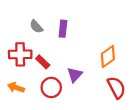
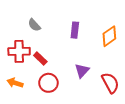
purple rectangle: (63, 29) -> (75, 30), moved
orange diamond: (108, 56) -> (109, 36), moved
purple triangle: (75, 75) -> (82, 71), moved

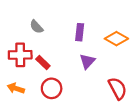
orange diamond: (109, 36) -> (116, 39), turned 65
purple triangle: (82, 71) -> (87, 61), moved

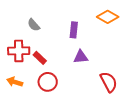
orange diamond: (116, 39) -> (108, 17), moved
purple triangle: (87, 61) -> (81, 57), turned 42

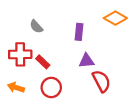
red semicircle: (109, 82) -> (101, 81), moved

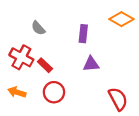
red cross: (20, 54) -> (21, 57), turned 30
red semicircle: (101, 81) -> (118, 99), moved

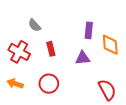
orange diamond: (121, 19) -> (110, 45), moved, turned 55
purple rectangle: (83, 34) -> (89, 30), moved
red rectangle: (45, 65) -> (51, 49), moved, turned 32

